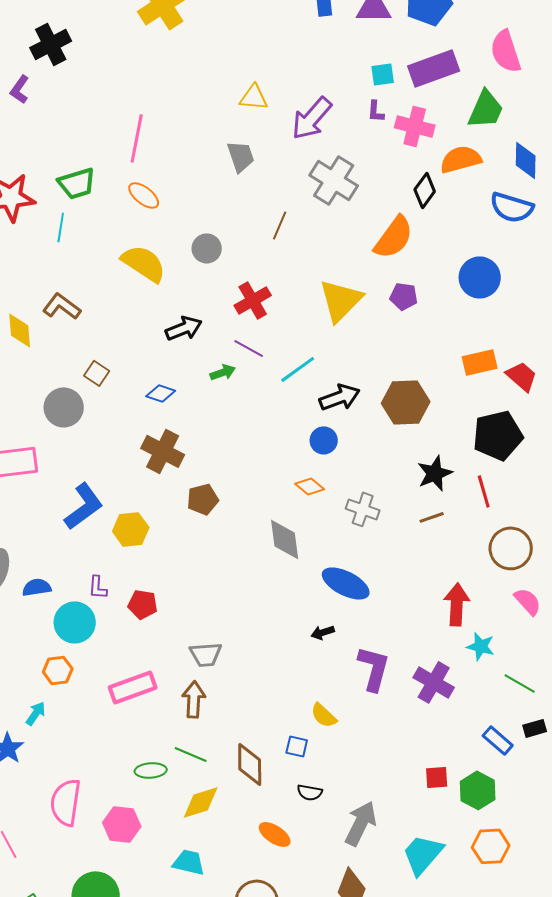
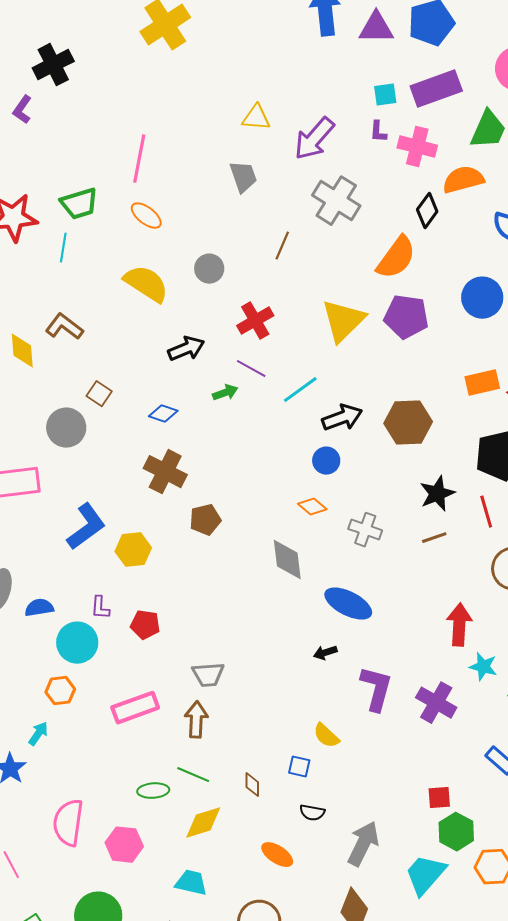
purple pentagon: (404, 296) -> (406, 317), size x1.6
brown diamond: (250, 764) -> (252, 785), size x0.6
green hexagon: (478, 790) -> (456, 832), moved

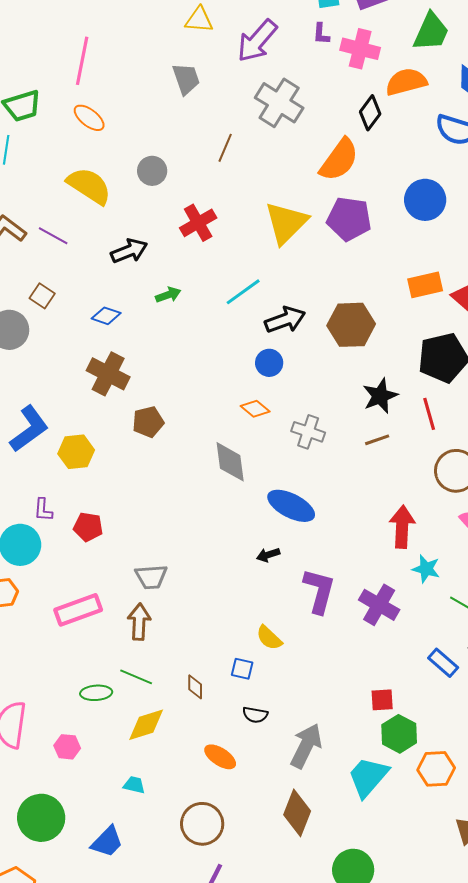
purple line: (251, 369) -> (53, 236), moved
pink hexagon: (124, 845) -> (67, 747), size x0.7
cyan trapezoid: (191, 883) -> (134, 785), size x0.7

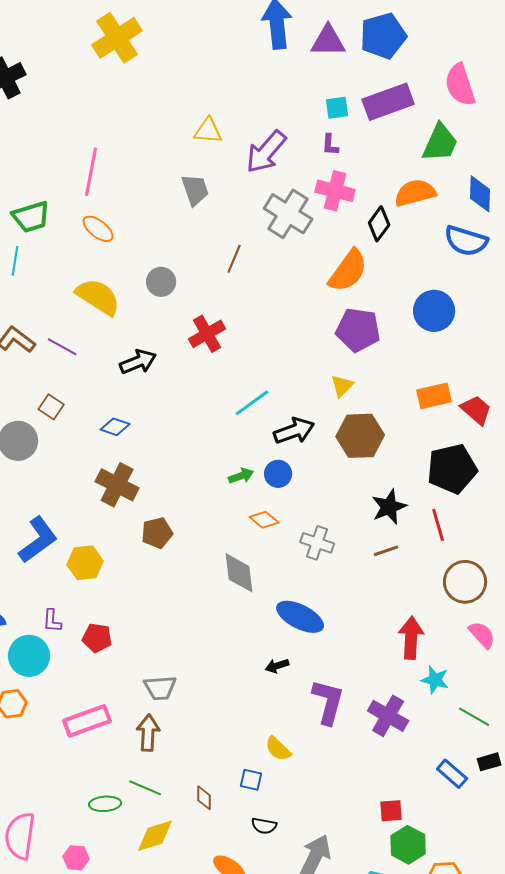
pink cross: (360, 49) -> (335, 191), moved
yellow triangle: (286, 223) -> (342, 386), moved, size x0.5
green arrow: (168, 295) -> (241, 476), moved

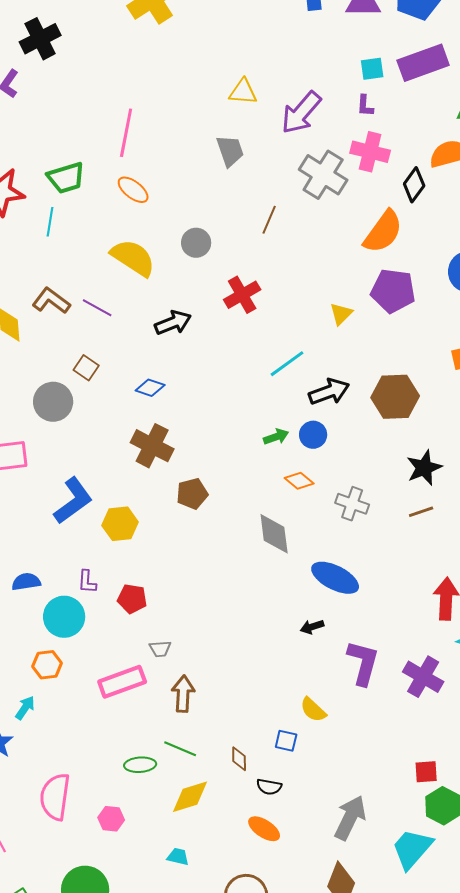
yellow triangle: (342, 386) -> (341, 314), moved
gray trapezoid: (160, 688) -> (160, 649), moved, size x0.7
black semicircle: (264, 826) -> (269, 787), moved

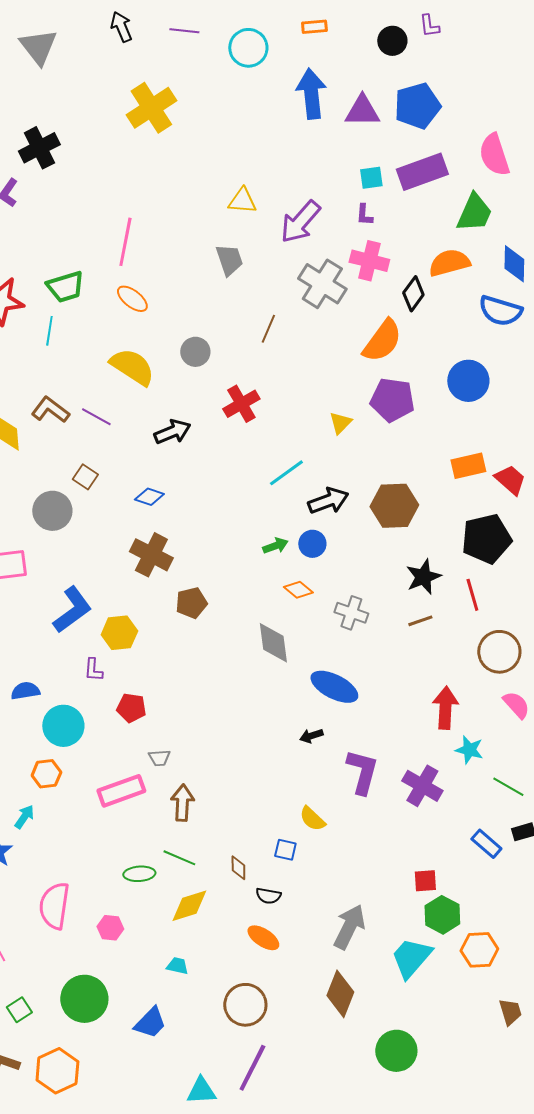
purple L-shape: (87, 582) -> (93, 670), moved

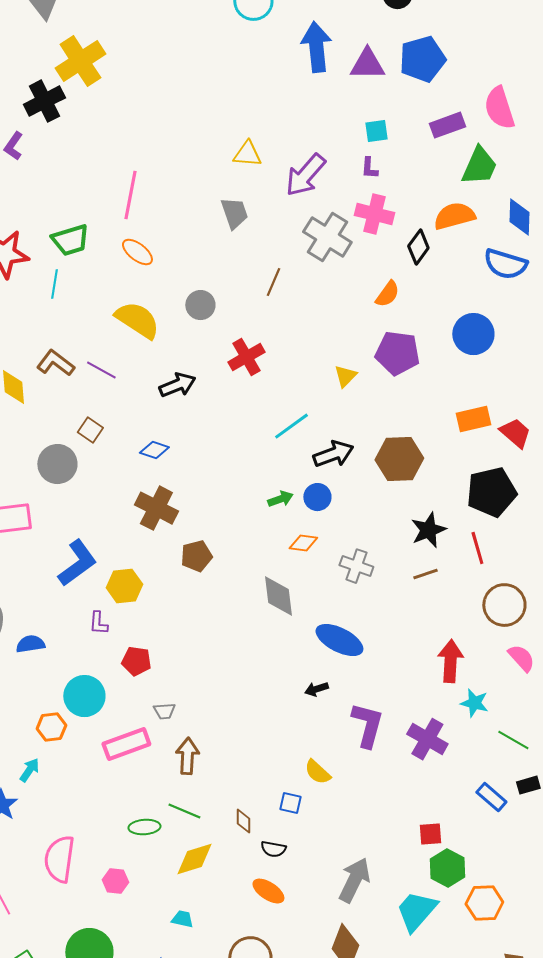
yellow cross: (151, 108) -> (80, 61), moved
purple rectangle: (422, 172) -> (447, 125), moved, size x0.7
orange semicircle: (382, 341) -> (387, 294), size x0.6
orange diamond: (298, 590) -> (303, 543), turned -32
cyan circle: (63, 726) -> (84, 696), moved

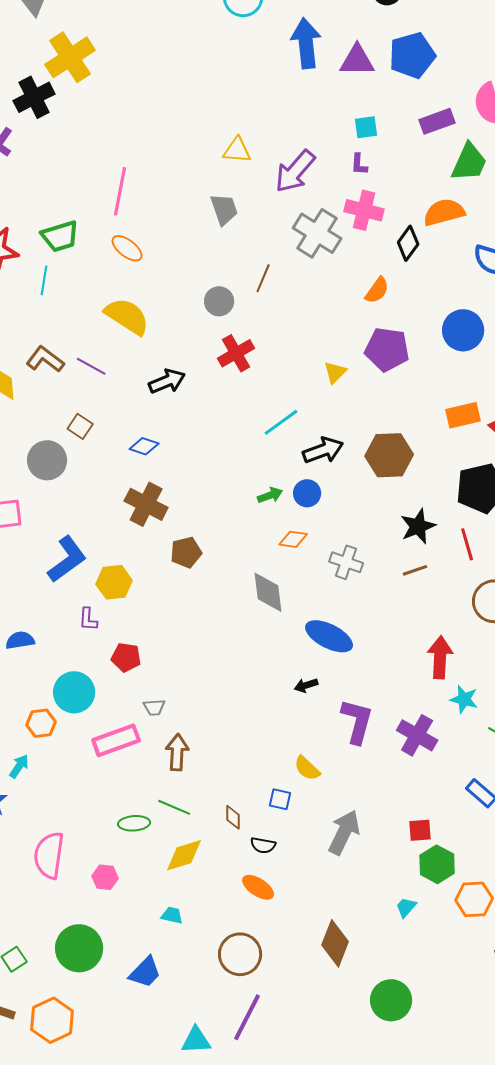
gray circle: (200, 305) -> (219, 301), moved
gray arrow: (354, 880) -> (344, 832), moved
cyan trapezoid: (416, 911) -> (406, 907), size x0.5

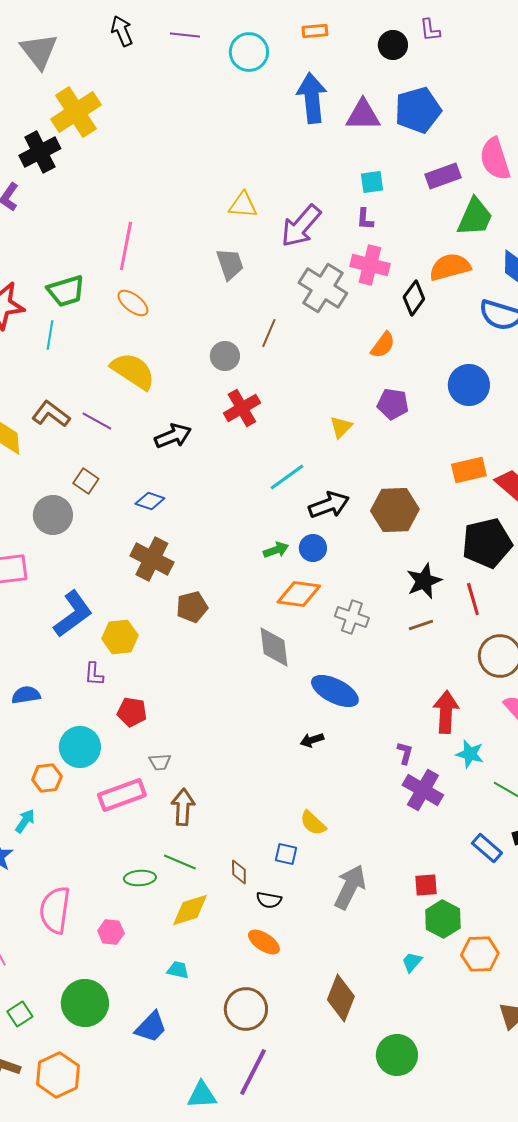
purple pentagon: (387, 349) -> (393, 404), size x0.7
orange diamond: (293, 539) -> (299, 594), size x1.5
purple L-shape: (357, 721) -> (405, 753), moved, size x0.5

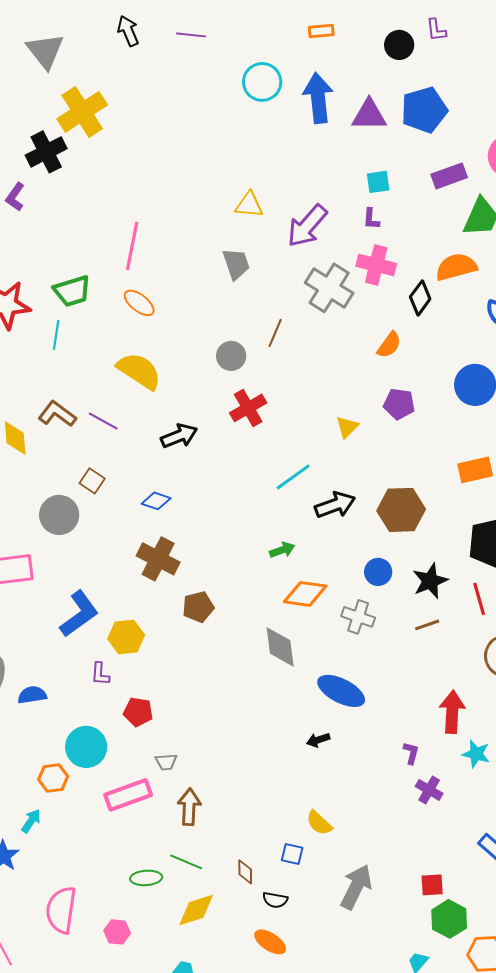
cyan circle: (249, 52) -> (262, 82), moved
blue circle: (313, 548) -> (378, 572), moved
purple cross: (423, 790) -> (429, 790), size x0.7

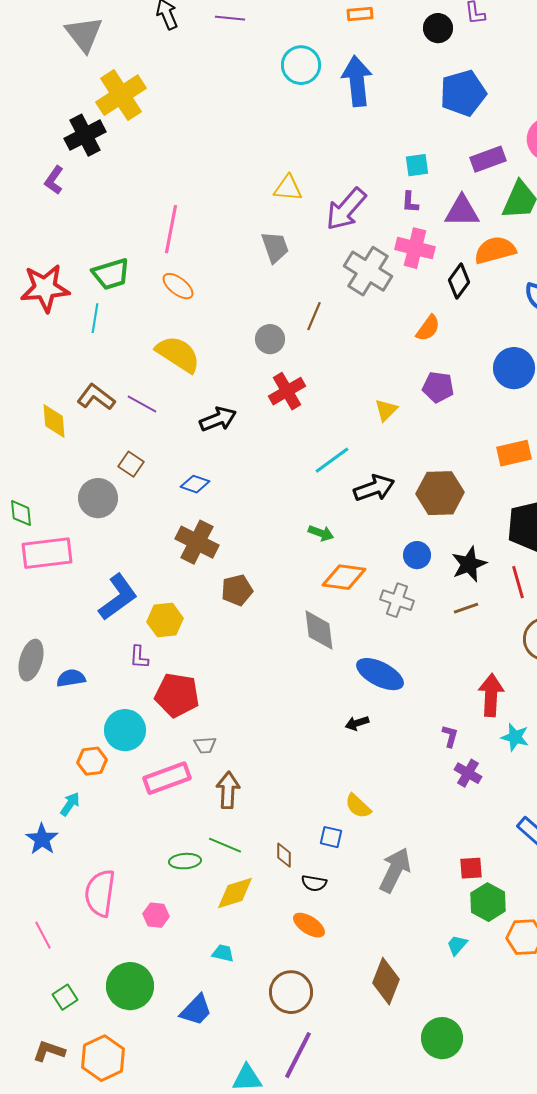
purple triangle: (369, 115) -> (462, 211), moved
green arrow: (282, 550) -> (321, 533), turned 40
red pentagon: (138, 712) -> (177, 695), size x1.5

